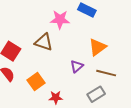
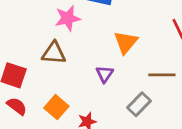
brown line: (106, 73) -> (162, 75), moved

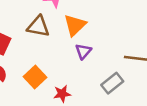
orange triangle: (126, 42) -> (75, 25), moved

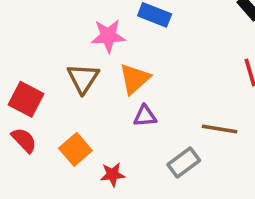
brown triangle: (38, 26) -> (83, 78), turned 50
purple triangle: (83, 51) -> (145, 116), turned 42

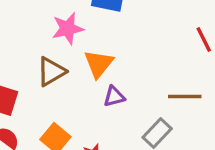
brown triangle: (83, 78) -> (51, 72), turned 36

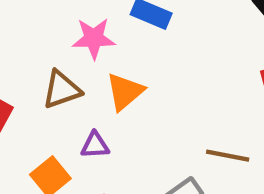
purple triangle: (114, 96) -> (95, 145), moved

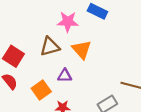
orange triangle: (125, 92) -> (82, 50), turned -35

